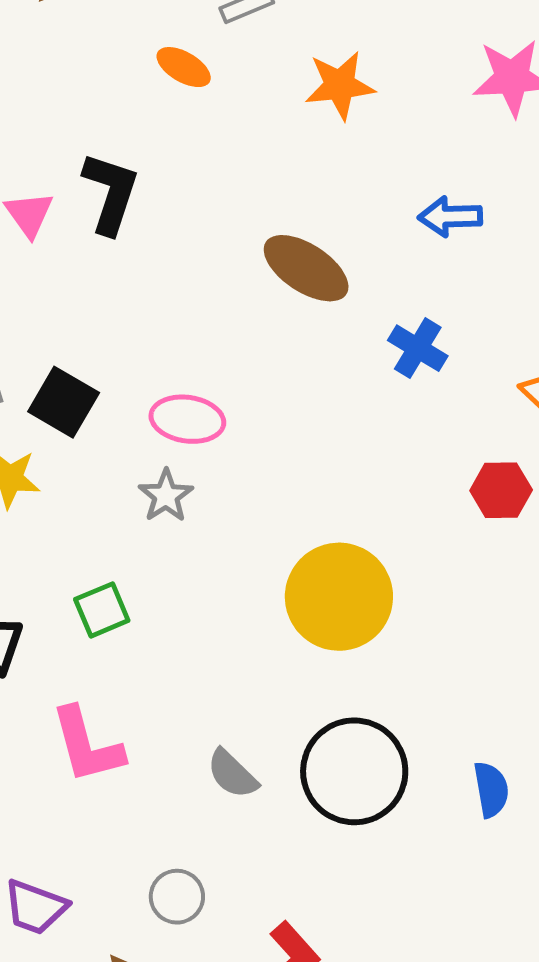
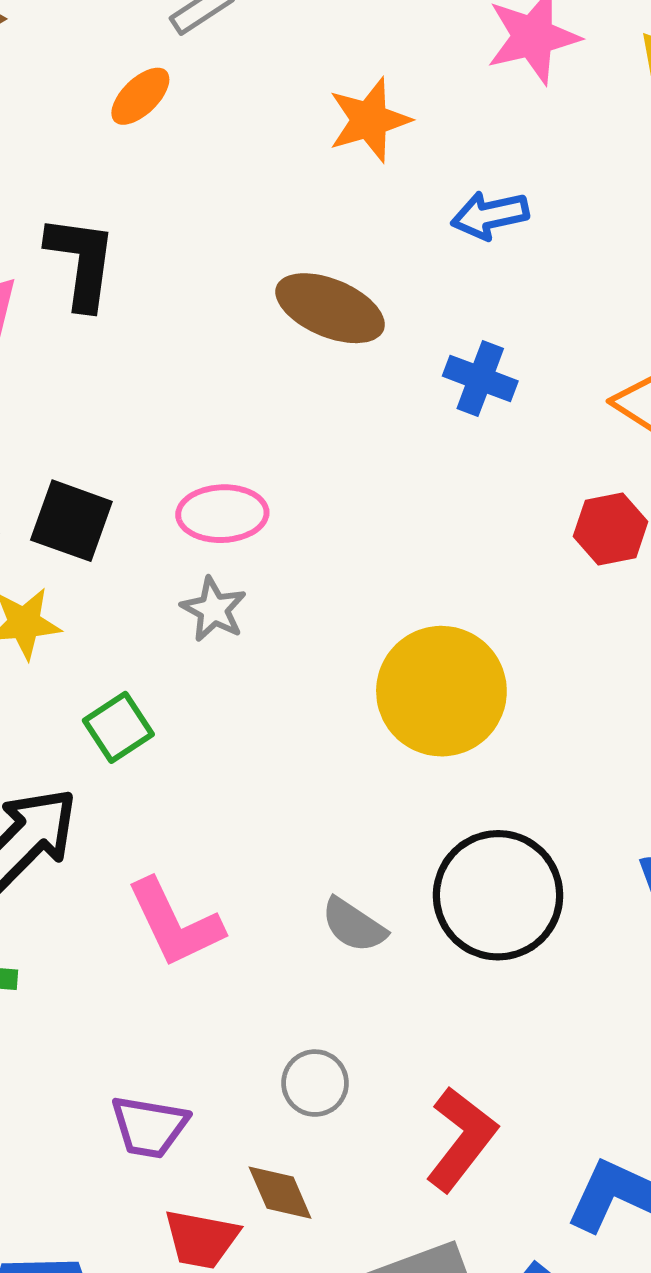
orange ellipse: (184, 67) -> (140, 96), turned -64
orange star: (340, 85) -> (369, 120), moved
green square: (102, 610) -> (118, 727), moved

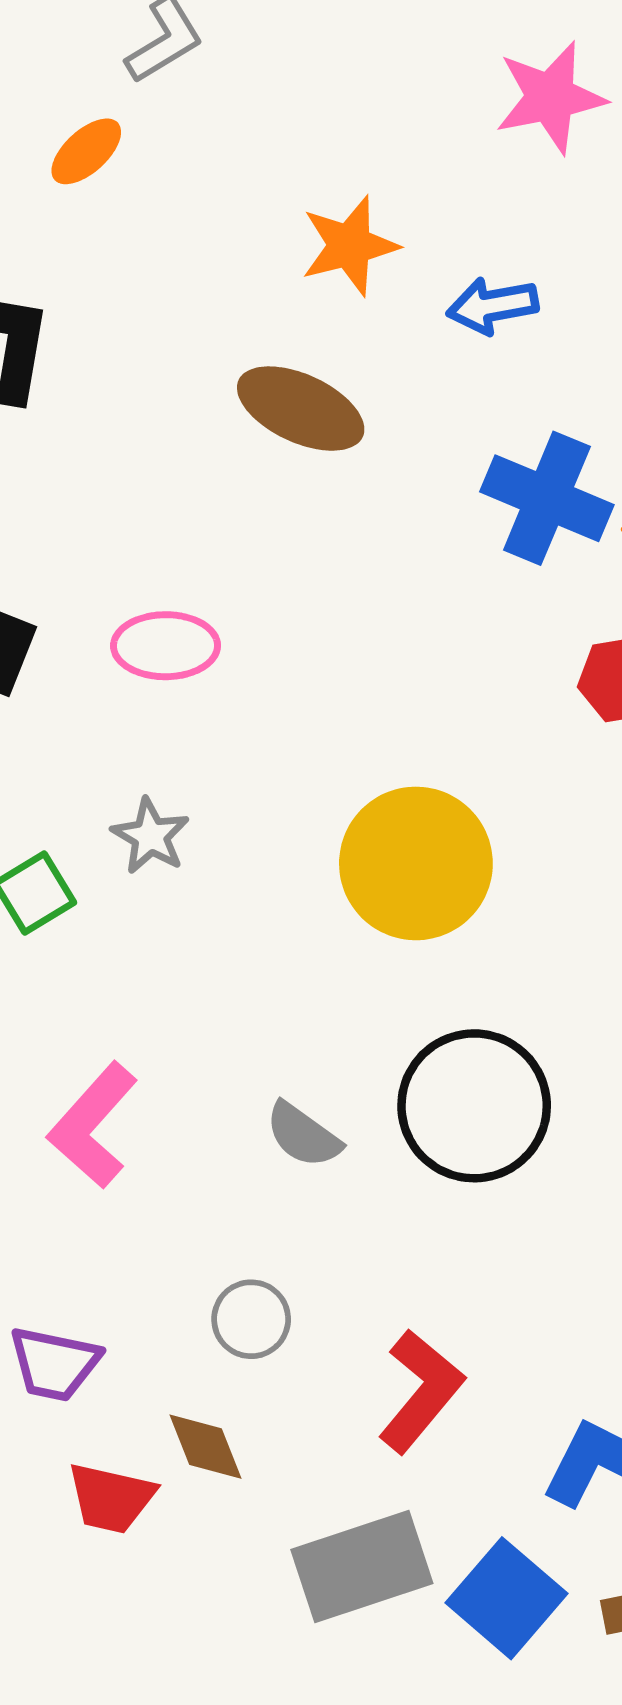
orange star: (369, 120) -> (350, 246), moved
blue cross: (480, 378) -> (547, 498), moved, size x1.5
gray star: (214, 609) -> (150, 836), moved
pink L-shape: (175, 923) -> (93, 1125), turned 65

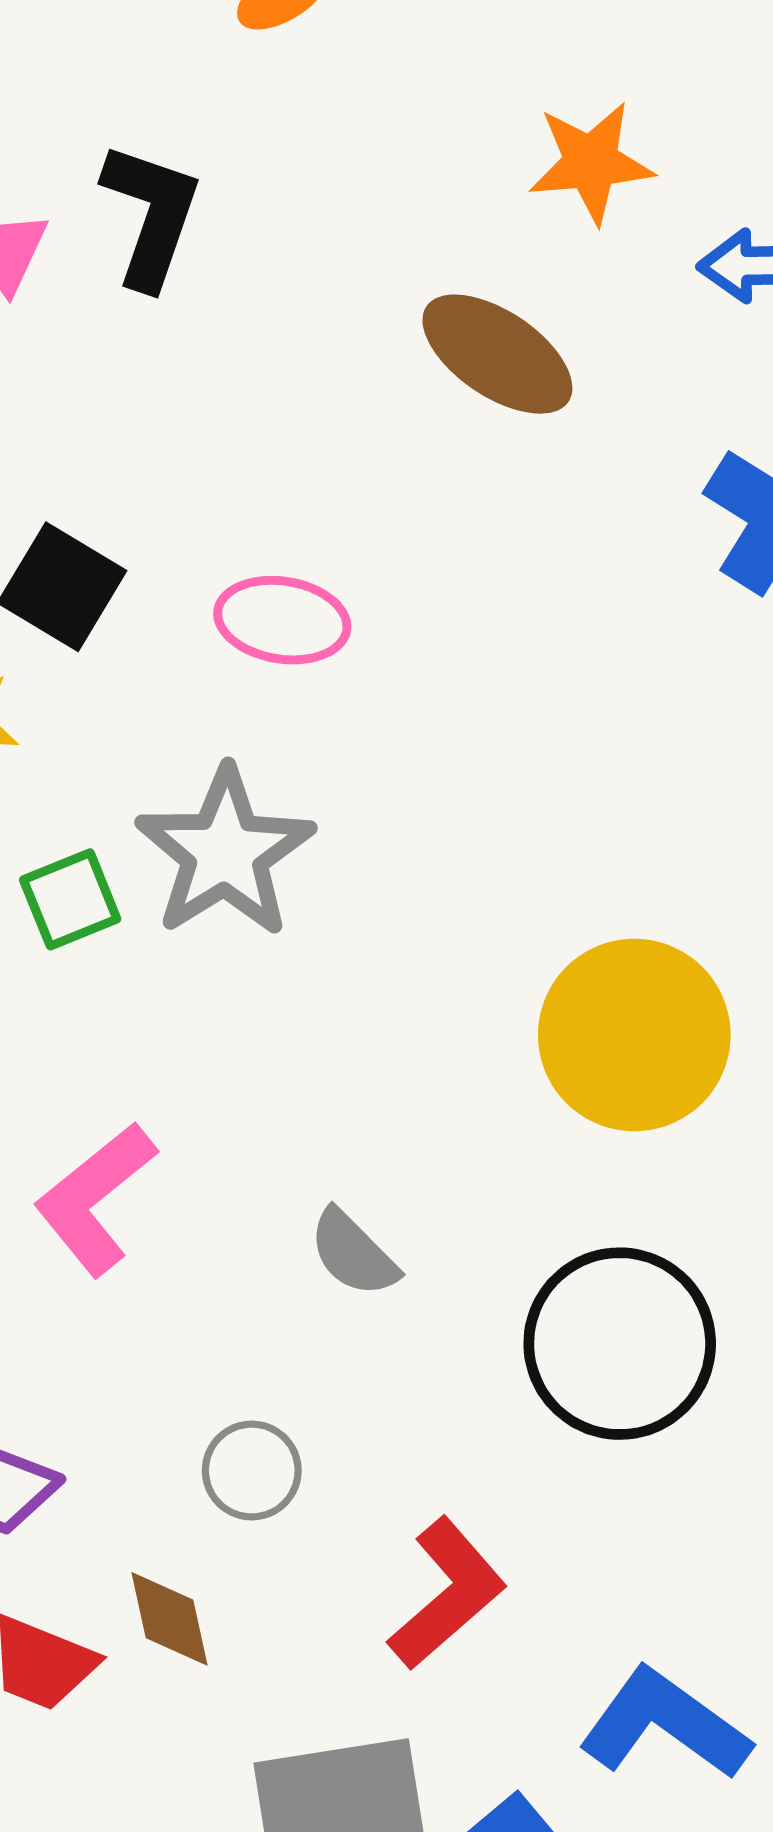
gray star: (150, 836) -> (225, 852), size x1.8
yellow circle: (416, 863) -> (634, 1035), moved
black circle: (474, 1106) -> (620, 1344), moved

